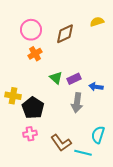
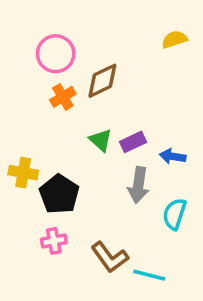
brown diamond: (65, 34) -> (102, 81), moved
cyan semicircle: (98, 135) -> (174, 214), moved

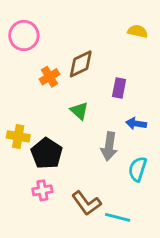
yellow semicircle: (174, 39) -> (138, 31), turned 30
pink circle: (56, 54) -> (24, 36), moved
purple rectangle: (133, 142) -> (119, 88), moved, turned -54

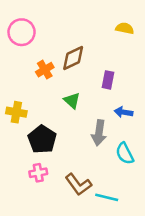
yellow cross: (18, 136) -> (16, 112), moved
cyan semicircle: (138, 169) -> (125, 153), turned -45

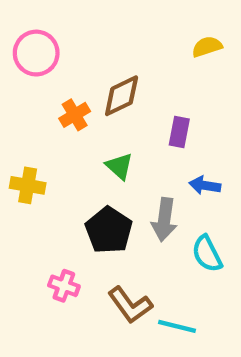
yellow semicircle: (125, 28) -> (207, 47), turned -30
black pentagon: (42, 139) -> (109, 230), moved
pink cross: (38, 173) -> (64, 286), turned 30

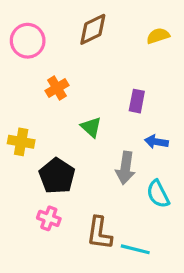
brown diamond: (122, 96) -> (93, 29), moved
black pentagon: (109, 230) -> (57, 176), moved
brown L-shape: (130, 305) -> (99, 233), turned 44

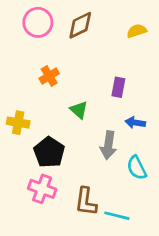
pink circle: (28, 41) -> (38, 22), moved
pink cross: (49, 218) -> (42, 189), size x1.4

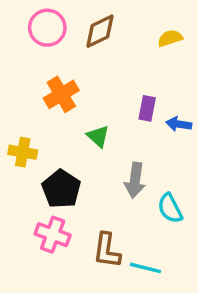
orange cross: (49, 76) -> (61, 94), size x1.4
blue arrow: (135, 123) -> (179, 124), moved

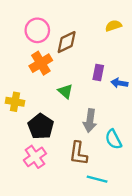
pink circle: (47, 28) -> (37, 30), moved
brown diamond: (100, 31) -> (67, 42), moved
pink cross: (53, 235) -> (35, 157), turned 35
brown L-shape: (107, 250) -> (78, 153), moved

